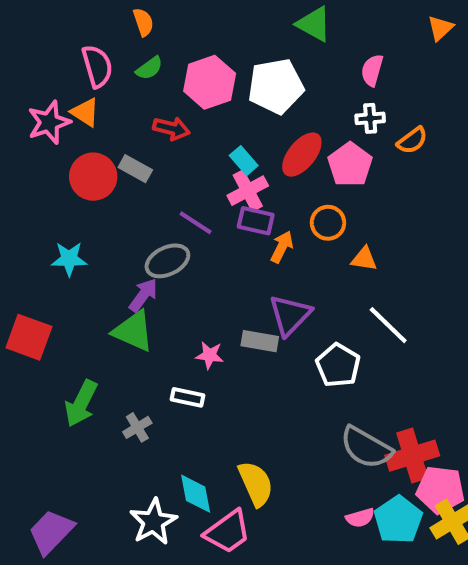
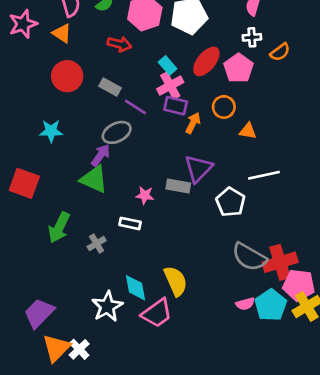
pink star: (49, 122) -> (23, 24), moved
gray rectangle: (135, 169) -> (110, 87), moved
white line: (388, 325) -> (264, 175), turned -56

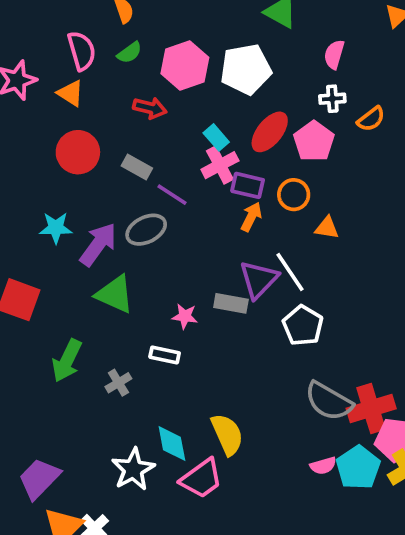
purple rectangle: (176, 106) -> (248, 185), moved
purple arrow: (101, 155) -> (98, 244), moved, size x1.4
white line: (264, 175) -> (290, 272), moved, turned 68

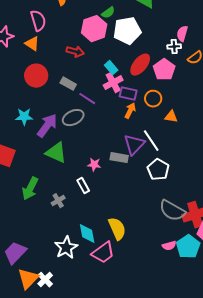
green semicircle: (130, 53) -> (108, 13), moved
pink semicircle: (334, 54) -> (182, 34), moved
white rectangle: (165, 355) -> (83, 186), turned 49

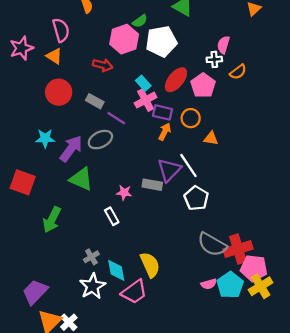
gray cross: (58, 201) -> (91, 257), moved

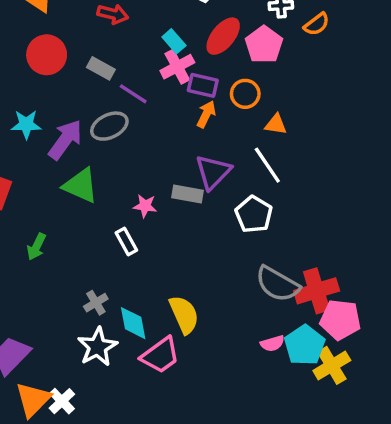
white line: (188, 165) -> (267, 165), moved
green arrow: (52, 220) -> (36, 247), size x0.7
yellow cross: (261, 286) -> (332, 365), moved

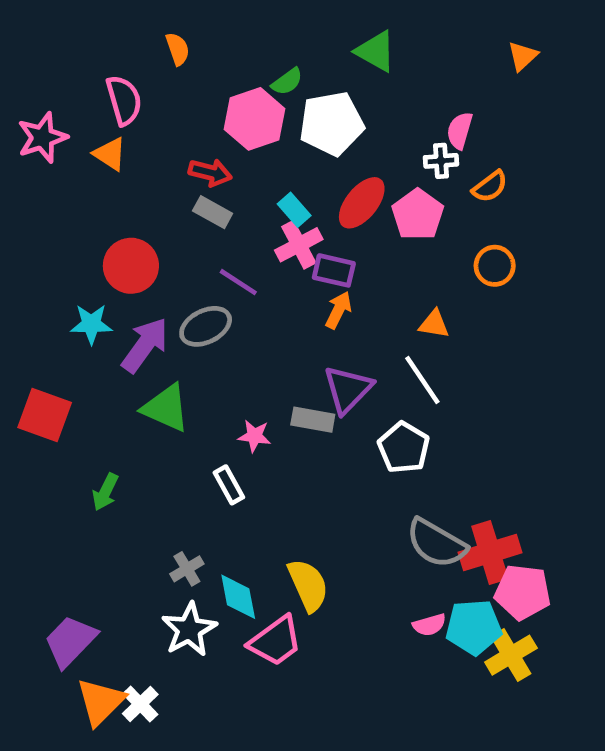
red circle: (47, 55) -> (131, 266), moved
gray rectangle: (101, 68) -> (213, 212), moved
orange circle: (245, 94) -> (495, 266), moved
cyan pentagon: (305, 345) -> (474, 627), turned 30

